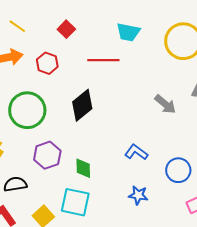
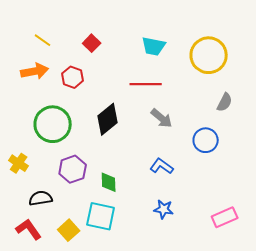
red line: (103, 60) -> (146, 84), moved
gray arrow: (165, 104) -> (162, 118), moved
blue circle: (178, 170) -> (206, 140), moved

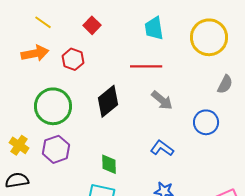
cyan trapezoid: (154, 46) -> (154, 28), turned 70
purple hexagon: (73, 169) -> (56, 149), moved
black semicircle: (41, 198) -> (17, 180), moved

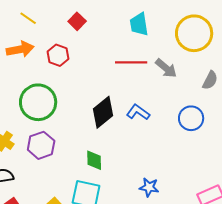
gray arrow: (162, 100) -> (166, 68), moved
black diamond: (108, 101) -> (103, 112), moved
blue L-shape: (162, 148) -> (138, 112), moved

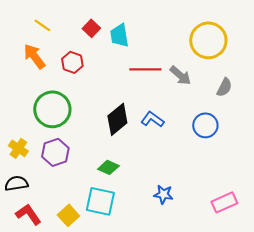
cyan trapezoid: (139, 24) -> (119, 35), moved
orange arrow: (20, 49) -> (34, 56), turned -116
green diamond: (94, 160) -> (108, 167), turned -65

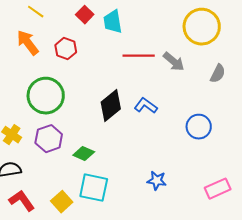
blue circle: (205, 125) -> (199, 127), moved
green diamond: (108, 167) -> (84, 154), moved

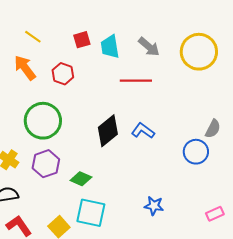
red square: (85, 15) -> (82, 40), turned 30
gray arrow: (174, 62) -> (149, 47), moved
gray semicircle: (218, 74) -> (213, 129), moved
pink rectangle: (218, 189) -> (215, 214), size x0.7

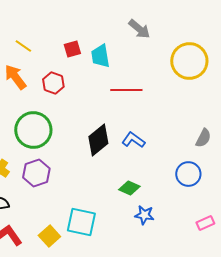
gray arrow: (149, 47) -> (139, 29), moved
blue circle: (196, 152) -> (188, 174), moved
green diamond: (81, 179) -> (129, 188), moved

